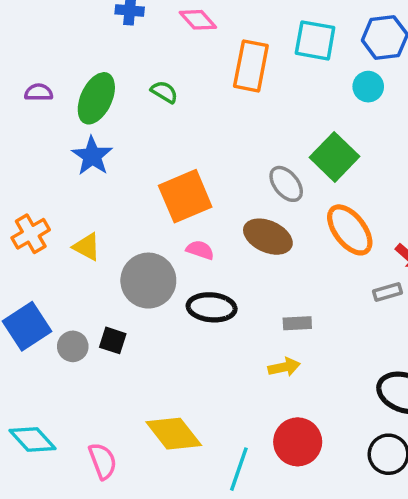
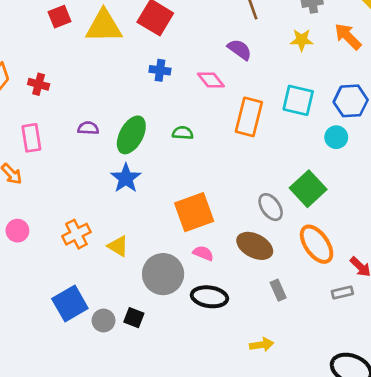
green semicircle: (164, 92) -> (183, 133), turned -30
gray rectangle: (297, 323) -> (278, 290), moved, turned 66

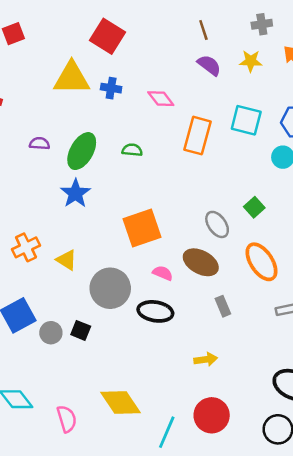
yellow triangle: (104, 26) -> (72, 78), moved
purple semicircle: (240, 50) -> (209, 65), moved
green square: (308, 189) -> (254, 207), size x0.6
pink semicircle: (203, 253) -> (163, 273), moved

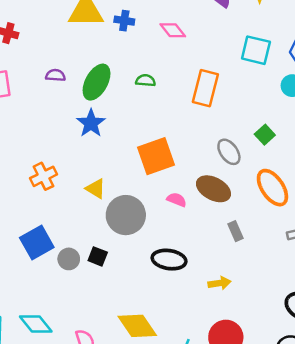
orange rectangle: (198, 136) -> (205, 88), moved
yellow triangle: (67, 260) -> (96, 189), moved
black ellipse: (155, 311) -> (169, 260), moved

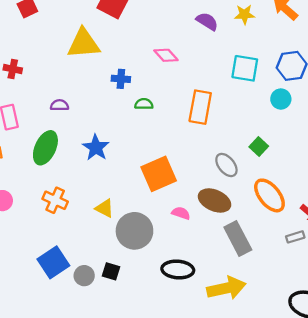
blue cross: (124, 21) -> (121, 79), moved
green ellipse: (97, 82) -> (45, 148), moved
orange cross: (43, 176) -> (55, 200), turned -35
gray rectangle: (235, 231) -> (238, 239), size x1.8
yellow arrow: (219, 283) -> (226, 288), size x1.8

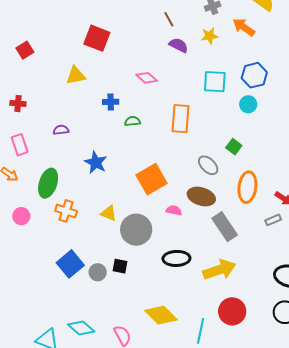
yellow triangle: (84, 44) -> (76, 75), size x0.7
green ellipse: (45, 148) -> (48, 183), moved
orange ellipse: (269, 195) -> (247, 187), turned 52

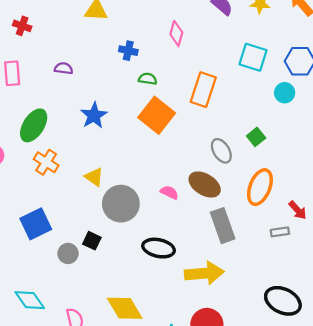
pink diamond: (147, 78) -> (176, 33), turned 50
orange square: (151, 179) -> (157, 115), moved, turned -36
gray circle: (98, 272) -> (68, 253), moved

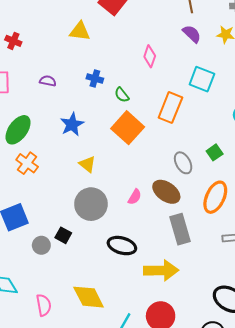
blue cross: (128, 51) -> (95, 79), moved
cyan square: (253, 57) -> (202, 79), moved
green semicircle: (148, 79) -> (122, 95), turned -140
yellow triangle: (94, 177) -> (87, 164), moved
pink semicircle: (169, 192) -> (135, 197), turned 91

